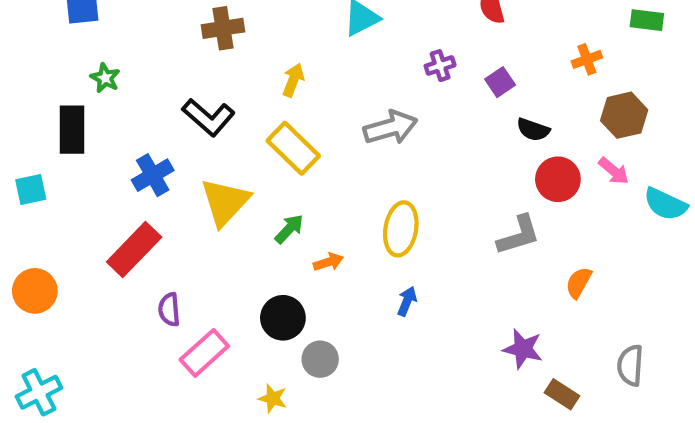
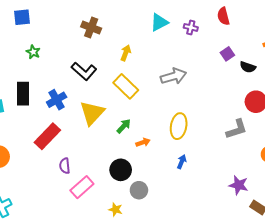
brown cross: (223, 28) -> (91, 27), turned 30
purple cross: (440, 66) -> (191, 27), moved, turned 32
black rectangle: (72, 130) -> (23, 94), moved
black semicircle: (533, 130) -> (248, 67), moved

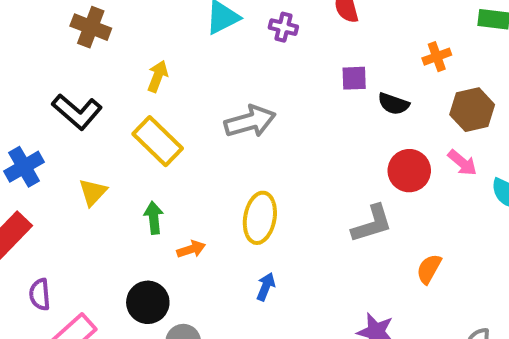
purple square: (227, 54) -> (354, 78), turned 32
yellow triangle: (92, 113) -> (93, 192), size x0.6
green arrow: (124, 126) -> (154, 218), turned -49

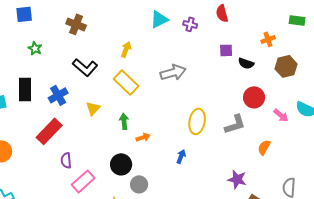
brown cross: (91, 27) -> (76, 24), moved
pink arrow: (462, 163) -> (281, 115), moved
yellow ellipse: (260, 218) -> (197, 121), moved

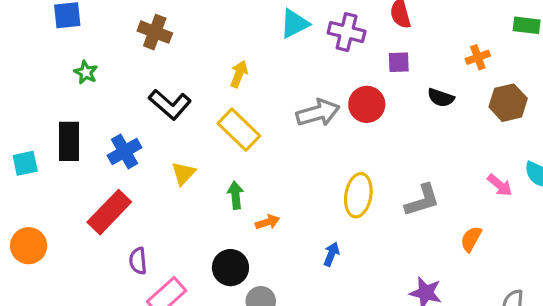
purple cross: (190, 24) -> (347, 32), size x1.5
purple square: (226, 50) -> (399, 62), moved
red circle: (254, 97) -> (367, 104), moved

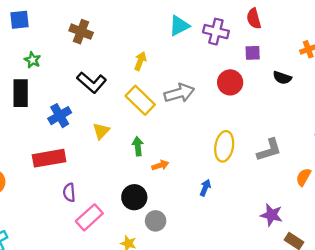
gray arrow: (318, 113) -> (179, 93), moved
black rectangle: (69, 141) -> (21, 93), moved
red rectangle: (109, 212) -> (49, 158), turned 36

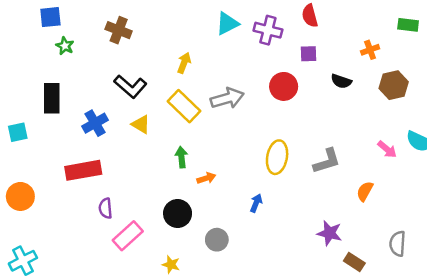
green star: (33, 60) -> (65, 46), moved
yellow triangle: (101, 131) -> (141, 124), moved, turned -42
gray circle: (156, 221) -> (217, 240), moved

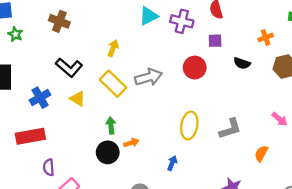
black circle: (178, 213) -> (108, 152), moved

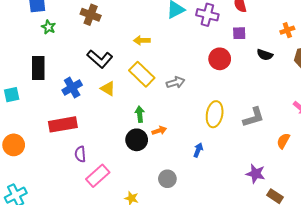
yellow arrow: (113, 48) -> (142, 40), turned -112
gray arrow: (149, 77) -> (176, 82), moved, size x0.7

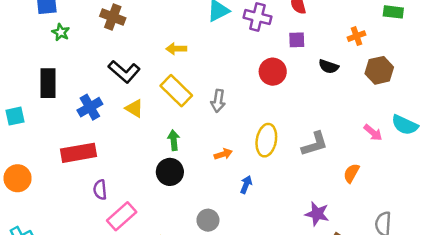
gray arrow: (176, 82) -> (218, 101), turned 114
orange arrow: (159, 131) -> (223, 154), moved

